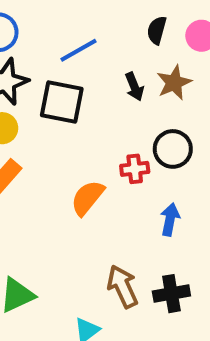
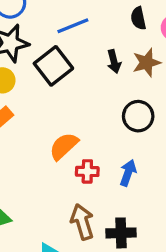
black semicircle: (157, 30) -> (138, 18), turned -35
black square: (62, 102) -> (53, 66), turned 33
red cross: (135, 169) -> (87, 171), moved

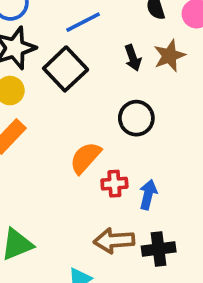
black circle: (138, 116) -> (136, 118), moved
blue arrow: (128, 173) -> (148, 195), moved
brown arrow: (82, 222) -> (114, 241), turned -72

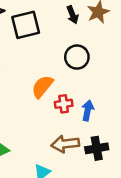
black square: (66, 69) -> (26, 25), turned 32

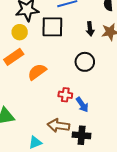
orange semicircle: (42, 87) -> (37, 72), moved
blue arrow: (88, 110) -> (82, 105), turned 119

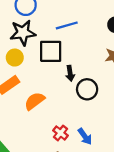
black arrow: (90, 29) -> (70, 73), moved
red cross: (65, 95) -> (61, 133), moved, turned 32

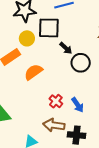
yellow circle: (15, 58) -> (27, 38), moved
black arrow: (70, 73) -> (66, 48), turned -40

